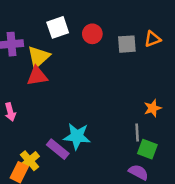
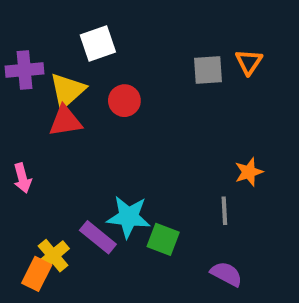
red circle: (92, 34) -> (124, 101), moved
orange triangle: (153, 39) -> (249, 62), turned -36
green square: (147, 149) -> (163, 239), moved

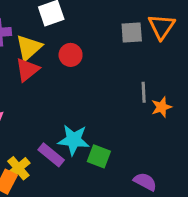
orange triangle: (249, 62) -> (162, 27), size x1.4
red triangle: (65, 121) -> (27, 70), turned -30
gray line: (224, 211) -> (144, 92), moved

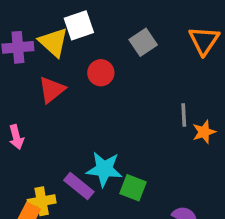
gray square: (132, 33) -> (143, 42), moved, turned -30
yellow triangle: (29, 47) -> (53, 42), moved, turned -36
yellow cross: (18, 168) -> (42, 201), turned 30

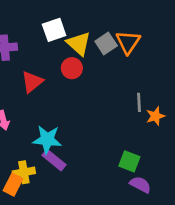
orange triangle: (204, 41) -> (128, 42), moved
yellow triangle: (53, 42) -> (79, 44), moved
cyan star: (104, 169) -> (47, 139), moved
green square: (133, 188) -> (129, 161), moved

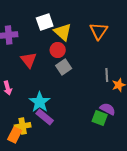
gray square: (106, 44) -> (64, 67), moved
red triangle: (32, 82) -> (29, 60), turned -30
cyan star: (47, 139) -> (40, 102), turned 30
purple semicircle: (140, 185) -> (108, 109), moved

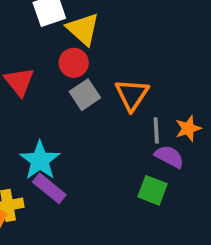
orange triangle: (99, 31) -> (132, 95), moved
gray line: (107, 75) -> (156, 130), moved
purple semicircle: (108, 109) -> (169, 157), moved

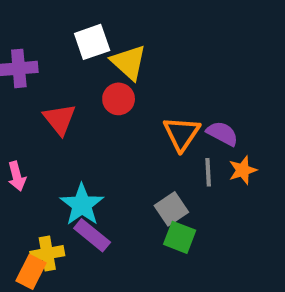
gray square: (85, 95) -> (171, 209), moved
purple semicircle: (169, 157) -> (222, 134), moved
green square: (152, 190) -> (180, 237), moved

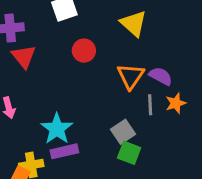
yellow triangle: (129, 62) -> (134, 23), moved
red triangle: (60, 119) -> (24, 57), moved
purple rectangle: (92, 235) -> (64, 151), turned -52

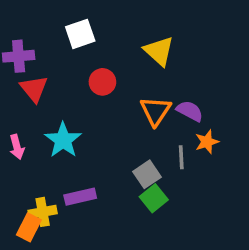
gray line: (150, 105) -> (181, 157), moved
cyan star: (57, 129) -> (63, 140), moved
green square: (129, 153) -> (154, 198), turned 30

